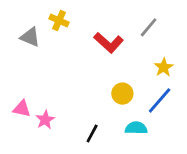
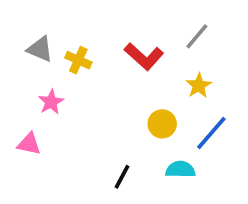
yellow cross: (59, 21) -> (78, 60), moved
yellow star: (164, 67) -> (199, 86), moved
pink star: (45, 120) -> (51, 102), moved

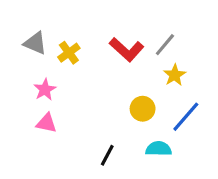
gray line: (197, 36) -> (165, 45), moved
yellow cross: (78, 60) -> (69, 53), turned 30
pink triangle: (29, 144) -> (46, 123), moved

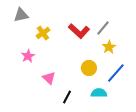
gray triangle: (35, 43) -> (21, 15), moved, turned -35
pink triangle: (46, 123) -> (49, 78), moved, turned 32

